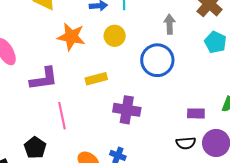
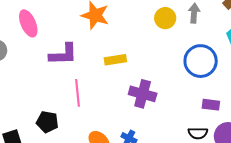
yellow circle: (115, 36) -> (165, 18), moved
blue circle: (157, 60) -> (201, 61), moved
black pentagon: (35, 148) -> (47, 122), turned -30

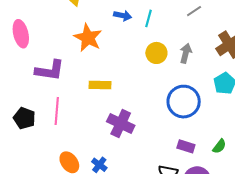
black pentagon: (47, 122) -> (24, 118), moved

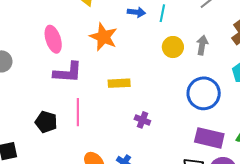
pink ellipse: (21, 34) -> (53, 39), moved
purple cross: (121, 123) -> (142, 120), size x0.6
purple rectangle: (186, 146) -> (209, 138), size x1.6

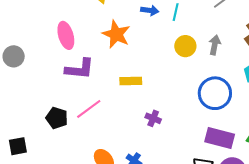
pink line: (78, 112) -> (89, 109), turned 52

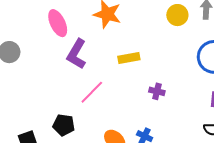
purple L-shape: (80, 69) -> (77, 54), turned 124
black pentagon: (57, 118) -> (64, 125), moved

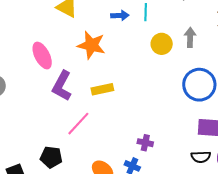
yellow rectangle: (129, 58) -> (102, 89), moved
purple cross: (157, 91) -> (145, 143), moved

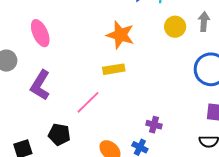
orange star: (91, 45) -> (120, 35), moved
pink ellipse: (42, 56) -> (40, 33), moved
purple L-shape: (62, 86) -> (40, 85), moved

